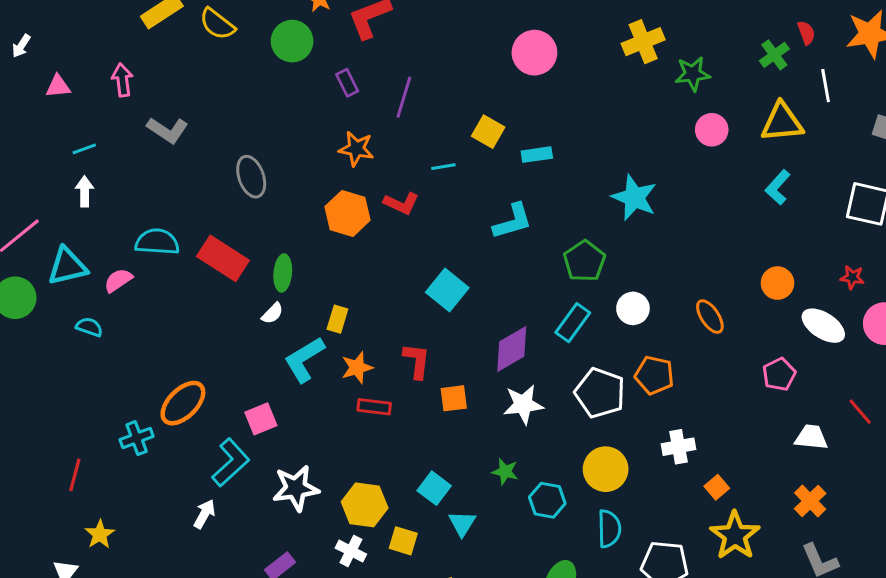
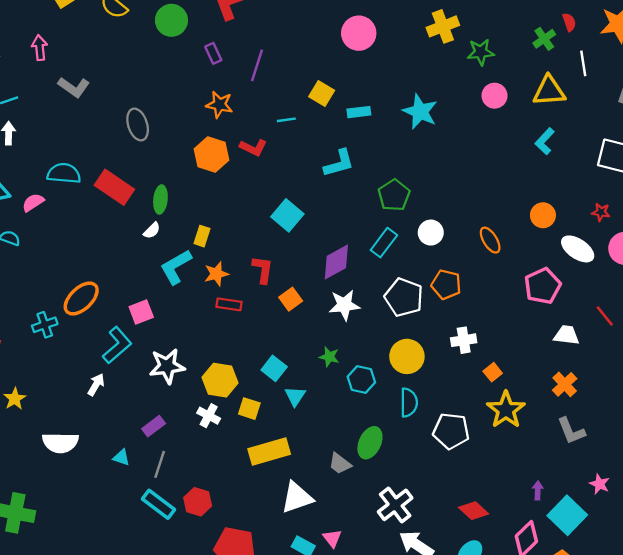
cyan star: (634, 198) -> (420, 112), moved
pink pentagon: (779, 374) -> (543, 286), size x1.4
orange square: (454, 398) -> (291, 299), turned -30

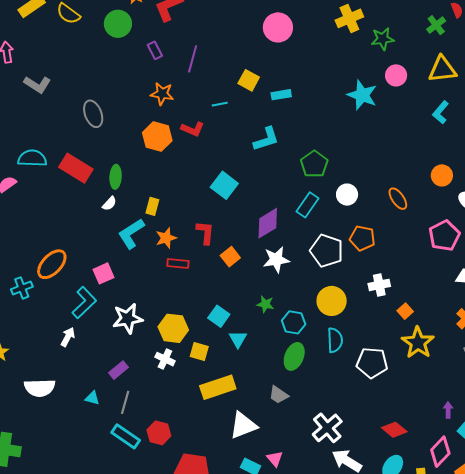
cyan star: (420, 112) -> (362, 95), moved
green ellipse: (370, 443) -> (294, 356), moved

